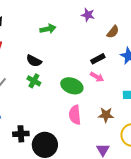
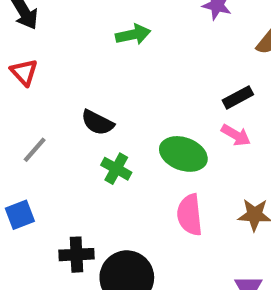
black semicircle: (34, 61) -> (97, 123), moved
green cross: (34, 81) -> (116, 169), moved

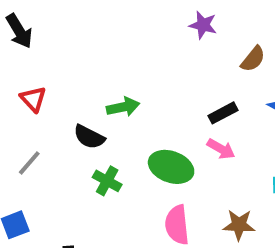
green arrow: (133, 35) -> (123, 107), moved
red triangle: (24, 72) -> (33, 99), moved

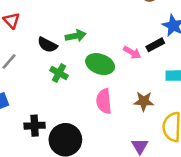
green arrow: (123, 107) -> (76, 36), moved
black rectangle: (223, 113) -> (155, 45), moved

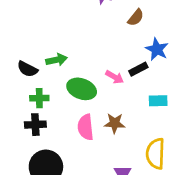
green cross: (59, 73) -> (39, 98), turned -30
brown star: (144, 101) -> (115, 123), moved
black cross: (35, 126) -> (35, 125), moved

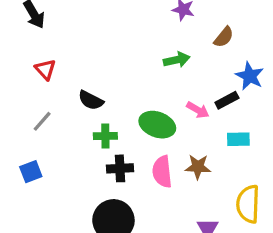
green arrow: (56, 60) -> (177, 60), moved
cyan rectangle: (158, 101) -> (238, 139), moved
black cross: (35, 125) -> (120, 168), moved

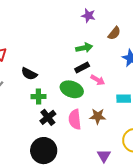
black rectangle: (227, 100) -> (82, 67), moved
black cross: (120, 168) -> (48, 117), turned -35

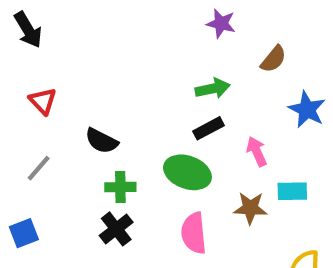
pink arrow: (98, 80) -> (257, 151), moved, turned -144
brown star: (98, 116) -> (250, 208), moved
black cross: (48, 117) -> (116, 229), moved

